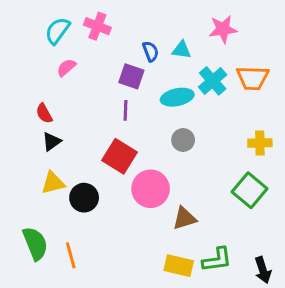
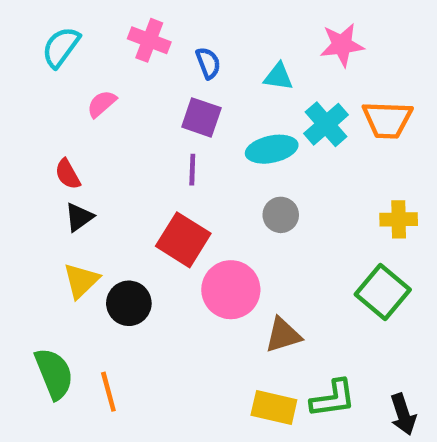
cyan semicircle: (57, 31) -> (61, 47), moved
blue semicircle: (151, 51) -> (208, 63), moved
yellow triangle: (53, 183) -> (81, 281), turned -30

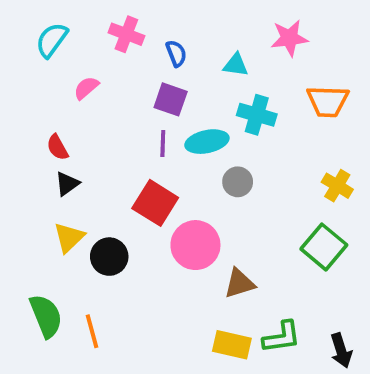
cyan cross: (326, 124) -> (257, 115), moved, turned -33
cyan ellipse: (272, 149) -> (207, 142), moved
yellow cross: (399, 219) -> (337, 186), turned 32

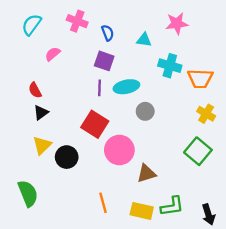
orange trapezoid: (328, 101) -> (200, 79), moved
cyan cross: (257, 115) -> (170, 66), moved
orange line: (92, 331) -> (103, 203), moved

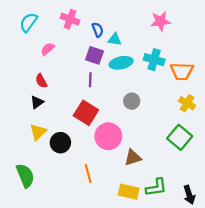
cyan triangle: (144, 40) -> (115, 39), moved
cyan ellipse: (126, 87) -> (121, 63), moved
red semicircle: (35, 90) -> (41, 81), moved
orange line: (103, 203) -> (88, 174), moved

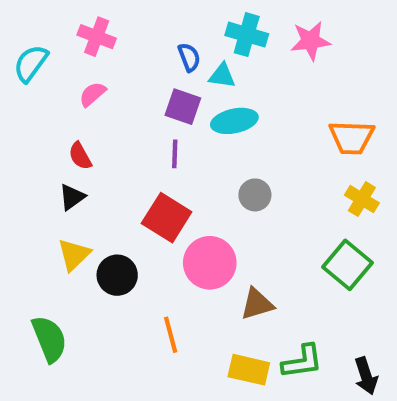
pink cross: (70, 19) -> (97, 37), moved
cyan semicircle: (28, 22) -> (31, 63), moved
cyan cross: (154, 60) -> (247, 35), moved

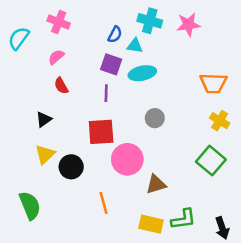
blue semicircle: (189, 57) -> (115, 35), turned 49
red semicircle: (80, 156) -> (61, 86), moved
red square: (167, 218) -> (101, 132), turned -36

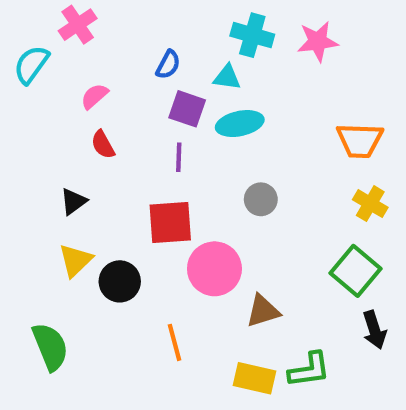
pink cross: (59, 22) -> (78, 25), moved, turned 35
blue semicircle: (115, 35) -> (168, 65), moved
black arrow: (222, 228) -> (374, 330), moved

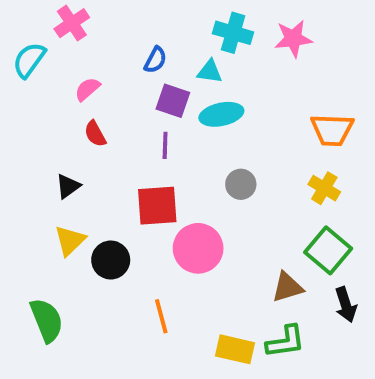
yellow cross: (370, 204) -> (324, 188), moved
brown triangle: (263, 311) -> (287, 287), moved

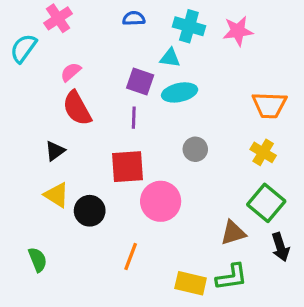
blue semicircle: (155, 60) -> (134, 18), moved, turned -120
red semicircle: (95, 134) -> (77, 108), size x1.6
yellow triangle: (70, 241) -> (57, 195), turned -44
orange line: (161, 316) -> (131, 256), turned 36
green semicircle: (47, 320) -> (38, 260), size x0.7

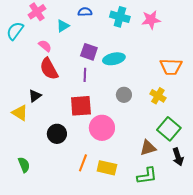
cyan triangle: (170, 58) -> (63, 26), moved, turned -40
pink semicircle: (71, 72) -> (45, 46), turned 80
yellow cross: (263, 152) -> (158, 96), moved
yellow triangle: (57, 195) -> (20, 113), moved
yellow rectangle: (191, 283) -> (107, 168), moved

